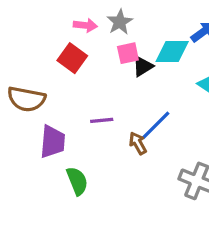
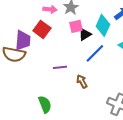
cyan diamond: (172, 52) -> (103, 25), turned -65
blue line: (156, 125) -> (95, 53), moved
purple trapezoid: (53, 142) -> (23, 40), moved

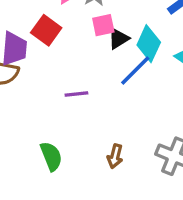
cyan diamond: (103, 25) -> (149, 44), moved
brown arrow: (82, 81) -> (115, 156), moved, turned -136

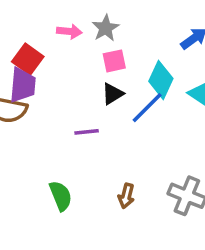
red square: (46, 30) -> (28, 59), moved
black triangle: (118, 39) -> (112, 94), moved

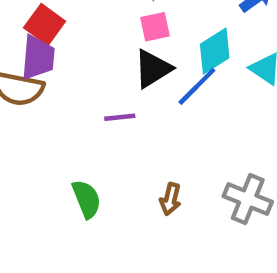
cyan diamond: (161, 80) -> (215, 51), turned 33
black triangle: (112, 94) -> (153, 69), size x1.4

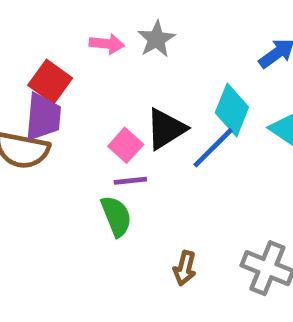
pink square: (155, 27) -> (126, 145), moved, turned -36
cyan diamond: (215, 51) -> (232, 110), turned -36
green semicircle: (87, 199) -> (116, 216), moved

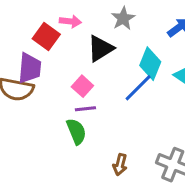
gray star: (156, 39) -> (123, 18), moved
red square: (50, 82) -> (46, 36), moved
black triangle: (166, 129) -> (100, 49), moved

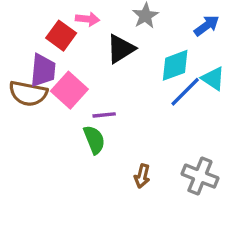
cyan diamond: (150, 64) -> (175, 65), turned 48
pink square: (82, 86) -> (69, 90), moved, size x1.5
blue line: (138, 88) -> (185, 92), moved

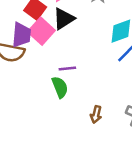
black triangle: (121, 49) -> (64, 19), moved
pink square: (69, 90) -> (41, 31), moved

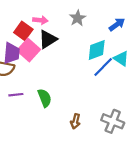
purple line: (67, 68) -> (16, 95), moved

